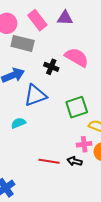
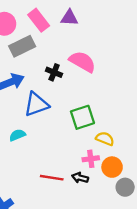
gray rectangle: (23, 43) -> (22, 46), turned -40

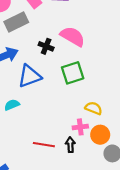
green square: (82, 117) -> (73, 73), moved
black arrow: (80, 178) -> (70, 145), turned 72

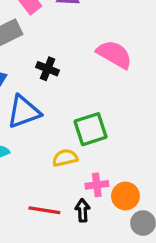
pink semicircle: (73, 36) -> (114, 54), moved
green square: (73, 73) -> (90, 129), moved
yellow semicircle: (94, 108) -> (65, 158), moved, turned -35

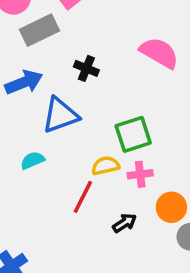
pink cross: (97, 185) -> (140, 174), moved
red line: (44, 210) -> (83, 197), moved, turned -72
black arrow: (83, 210) -> (125, 223), turned 60

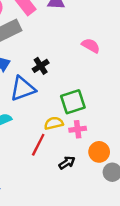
pink semicircle: (159, 53) -> (91, 46), size x0.7
black cross: (86, 68) -> (41, 66), moved, turned 35

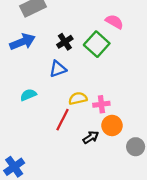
blue triangle: (23, 89) -> (58, 69), moved, size x0.7
green square: (73, 102) -> (97, 44), moved, turned -30
orange circle: (99, 152) -> (112, 125), moved

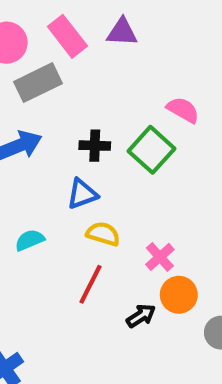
black cross: (65, 42) -> (95, 146), turned 35
yellow semicircle: (78, 98) -> (103, 234), moved, turned 30
pink cross: (101, 104) -> (160, 257), turned -35

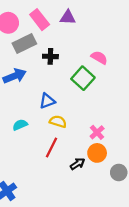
black cross: (95, 146) -> (50, 56), moved
pink cross: (160, 257) -> (97, 132), moved

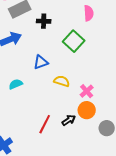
pink semicircle: (99, 58) -> (89, 13), moved, turned 56
yellow semicircle: (58, 122) -> (62, 81), moved
red line: (51, 148) -> (45, 124), moved

